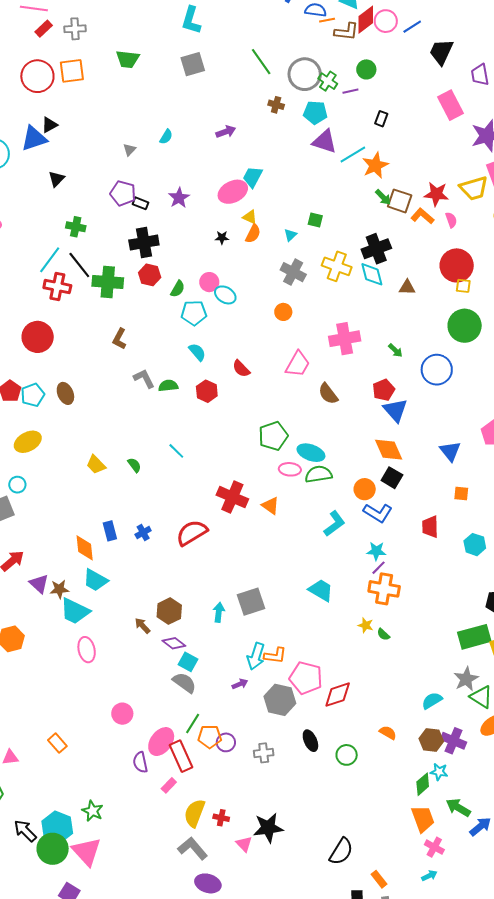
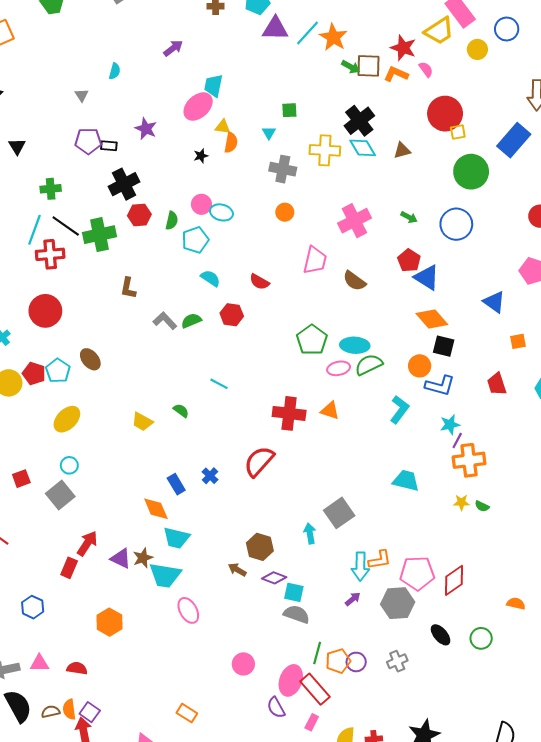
red star: (436, 194) -> (403, 48), turned 30

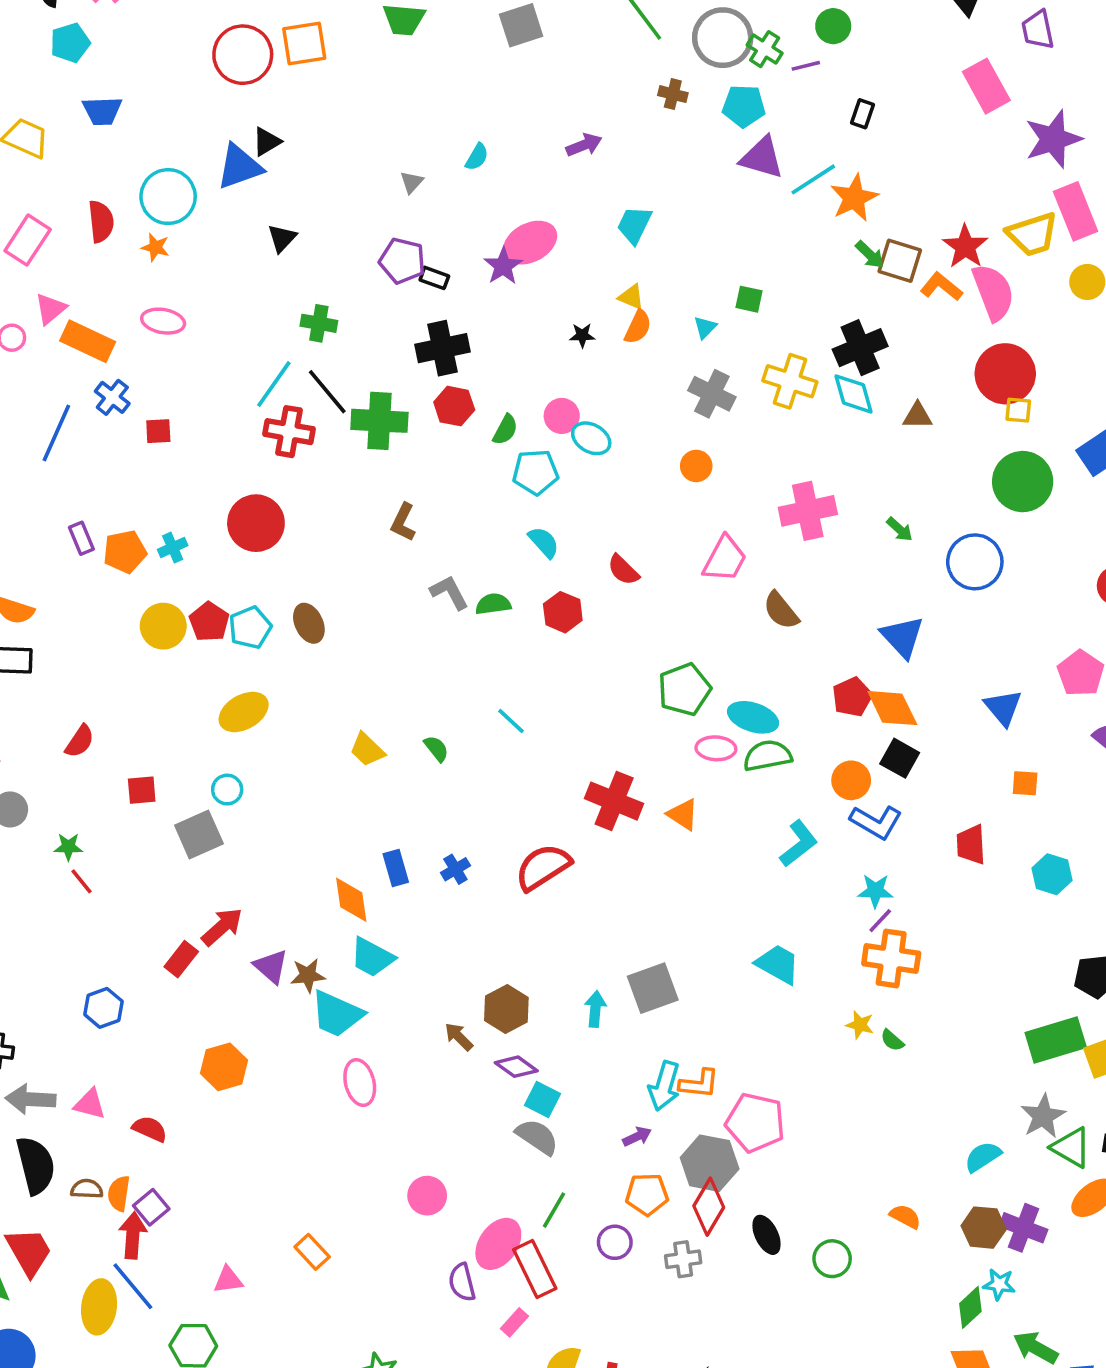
pink semicircle: (426, 69) -> (993, 292), size x2.0
pink ellipse: (198, 106) -> (530, 243), moved
red pentagon: (409, 261) -> (852, 697), moved
red diamond: (454, 580) -> (709, 1207), moved, turned -40
orange pentagon: (338, 661) -> (647, 1194), moved

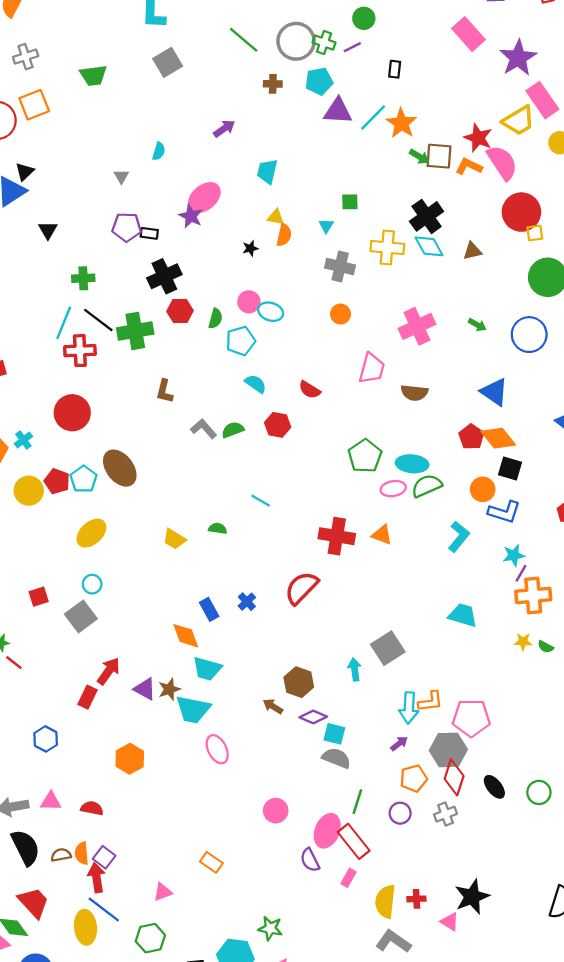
brown semicircle: (781, 611) -> (414, 393), turned -32
brown ellipse: (309, 623) -> (120, 468), size x1.5
green semicircle: (436, 748) -> (218, 529), turned -30

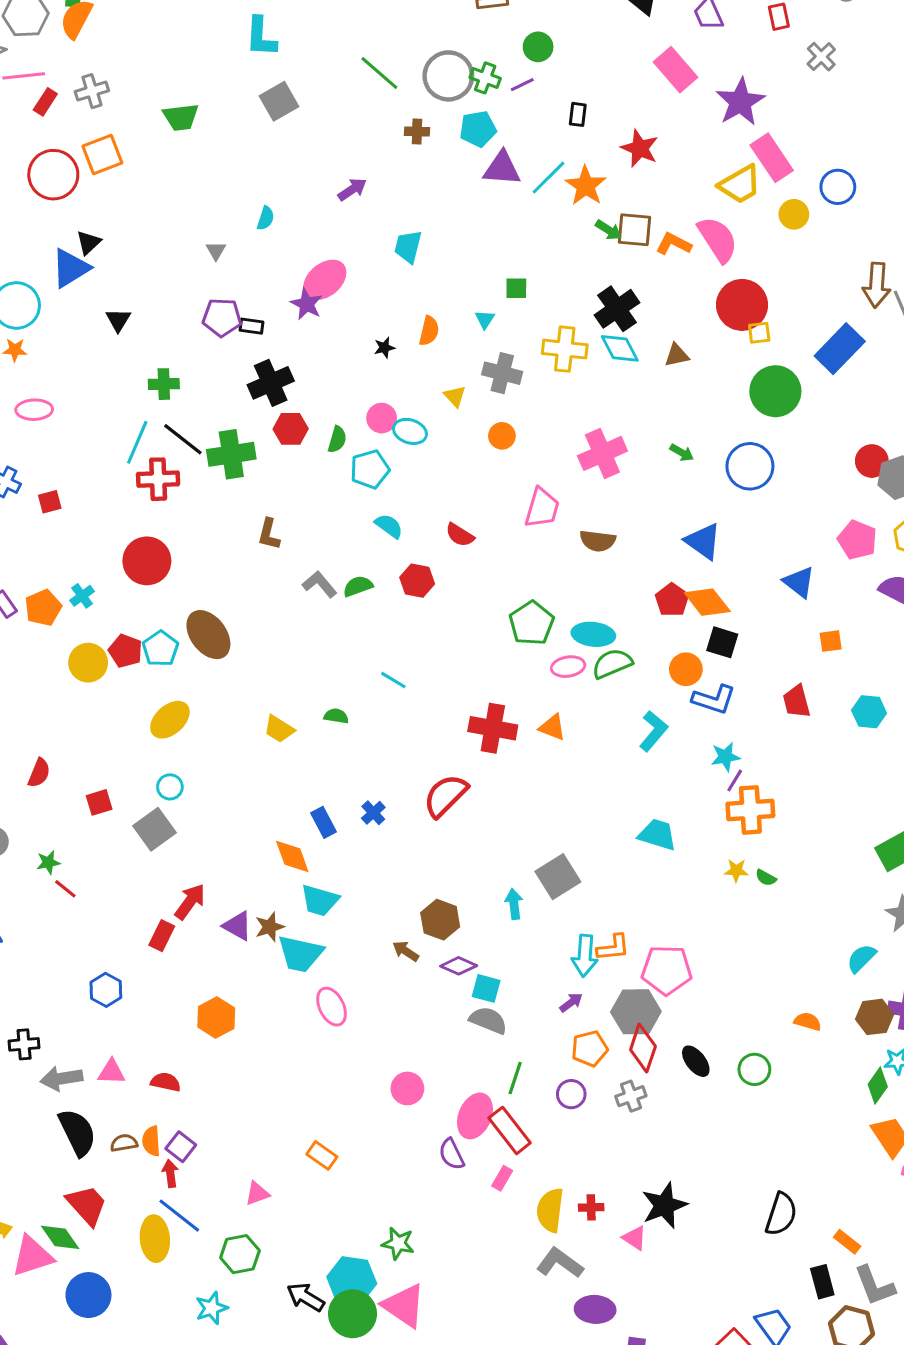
red star: (478, 138) -> (640, 148), moved
yellow triangle: (276, 217) -> (455, 396), moved, turned 36
red arrow: (97, 878) -> (170, 1173), size x0.7

